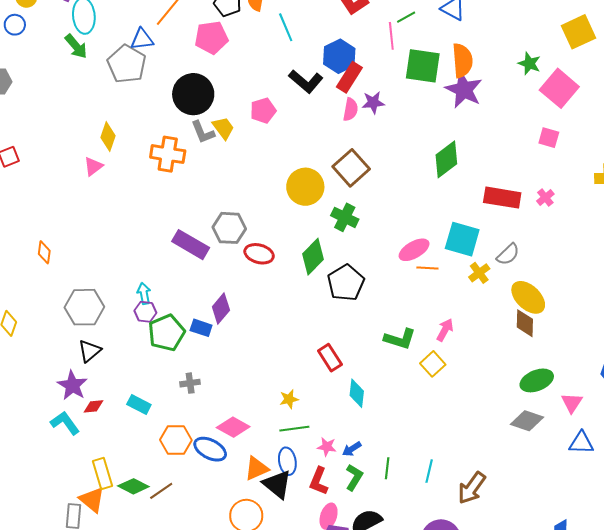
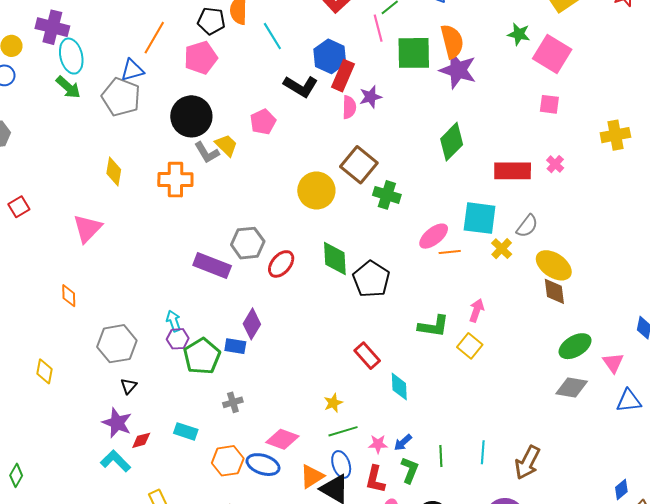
pink triangle: (93, 166) -> (87, 228), moved, size x1.5
green cross: (345, 217) -> (387, 195), moved
red ellipse: (259, 254) -> (281, 264), turned -56
green diamond: (313, 257) -> (335, 258), turned -39
black triangle: (90, 351) -> (129, 386), size x0.7

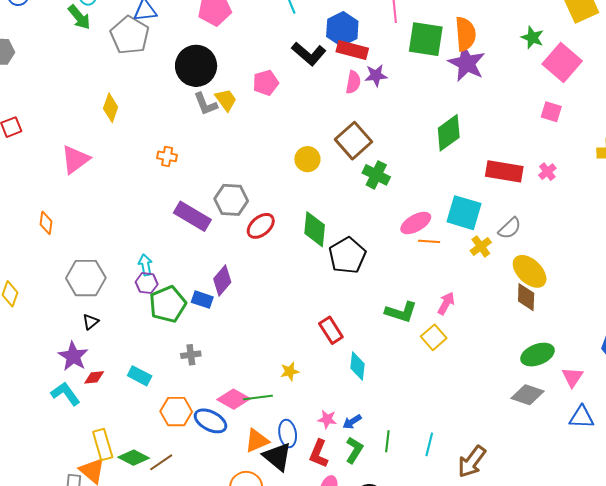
red rectangle: (343, 76) -> (352, 50), turned 72
orange cross: (175, 180) -> (167, 156), moved, size x0.6
yellow circle: (316, 191) -> (307, 159), size x0.7
green line: (343, 431) -> (258, 397), moved

